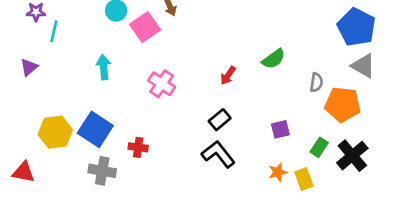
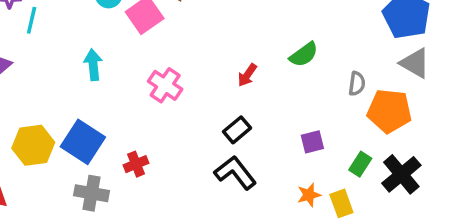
red cross: (138, 147) -> (136, 164), turned -30

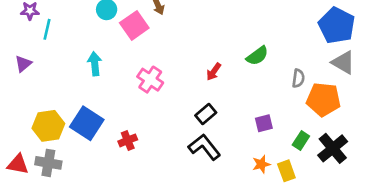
gray cross: (91, 193) -> (48, 163), moved

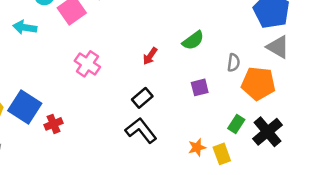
cyan arrow: (95, 64) -> (25, 27), moved, turned -75
purple square: (264, 123) -> (200, 87), moved
red cross: (128, 140) -> (53, 124), moved

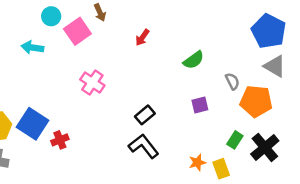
red arrow: (150, 56) -> (142, 37), moved
gray semicircle: (234, 63) -> (232, 81), turned -35

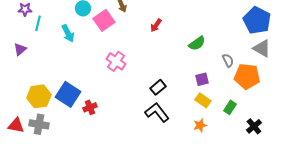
cyan arrow: (32, 47) -> (68, 33), turned -126
black cross: (265, 147) -> (254, 126), moved, size x0.7
yellow rectangle: (221, 169) -> (203, 100), moved, turned -35

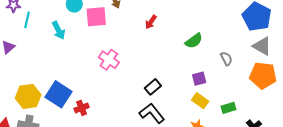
pink square: (104, 20) -> (96, 17), turned 30
orange pentagon: (247, 76) -> (263, 75), moved
green rectangle: (230, 107) -> (228, 108), turned 40

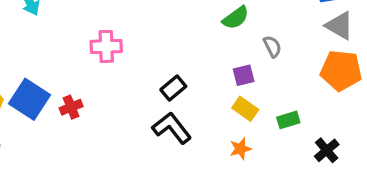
gray semicircle: (226, 59) -> (272, 46), moved
pink cross: (109, 60) -> (106, 46), turned -36
red cross: (82, 108) -> (71, 107), moved

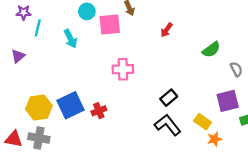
purple square: (244, 75) -> (228, 101), moved, size x1.5
blue square: (30, 99) -> (70, 105), turned 32
yellow rectangle: (245, 109) -> (203, 122), moved

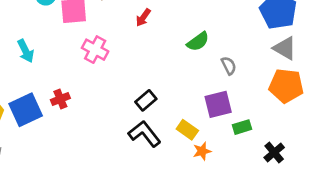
cyan arrow: (70, 39) -> (26, 51), moved
pink cross: (123, 69) -> (95, 50), moved, turned 30
red cross: (99, 111) -> (60, 99), moved

